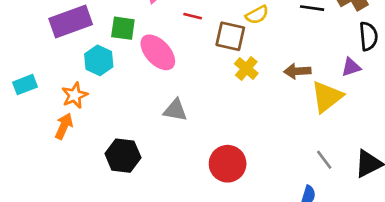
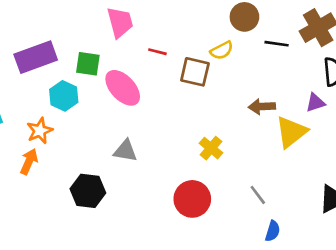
yellow cross: (246, 68) -> (211, 148), moved
gray triangle: (175, 110) -> (125, 151), moved
gray line: (324, 160) -> (258, 195), moved

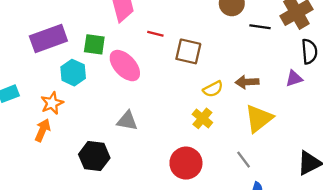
yellow semicircle: (222, 50) -> (213, 89), moved
yellow triangle: (291, 132) -> (259, 118), moved

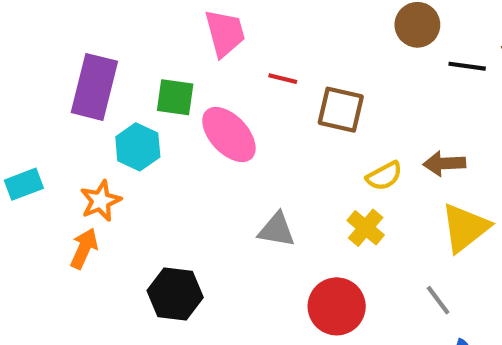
purple rectangle: (48, 39) -> (94, 87), turned -56
gray triangle: (127, 121) -> (277, 230), moved

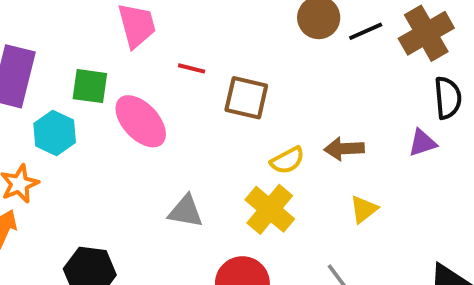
black line: (467, 66) -> (366, 31), moved, turned -32
yellow cross: (366, 228) -> (270, 209), size x1.4
yellow triangle: (465, 228) -> (364, 209), size x0.6

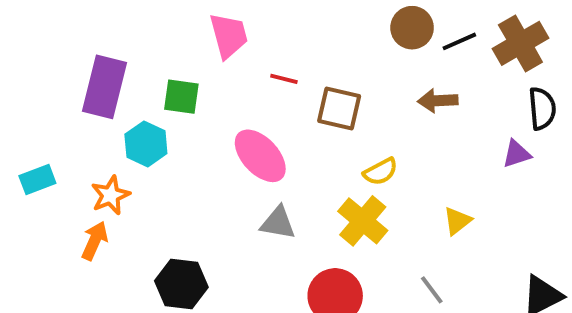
pink ellipse: (141, 121) -> (260, 156), moved
brown arrow: (344, 149) -> (438, 101), moved

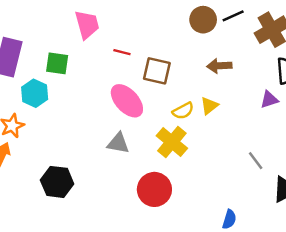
black line: (459, 41) -> (233, 16), moved
pink ellipse: (260, 156) -> (127, 101), moved
yellow triangle: (457, 221) -> (209, 106), moved
gray line: (432, 290) -> (256, 161), moved

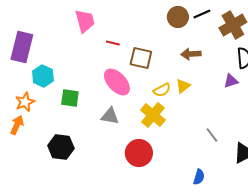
green square: (57, 63) -> (70, 98), moved
gray line: (256, 161) -> (212, 135), moved

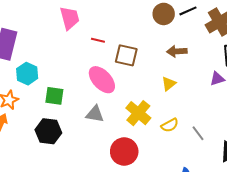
yellow semicircle: (162, 90) -> (170, 125), moved
black hexagon: (61, 147) -> (48, 131), moved

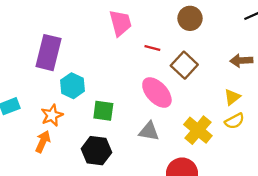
brown circle: (164, 14) -> (190, 18), moved
brown square: (126, 55) -> (184, 65), turned 30
yellow semicircle: (170, 125) -> (234, 121), moved

